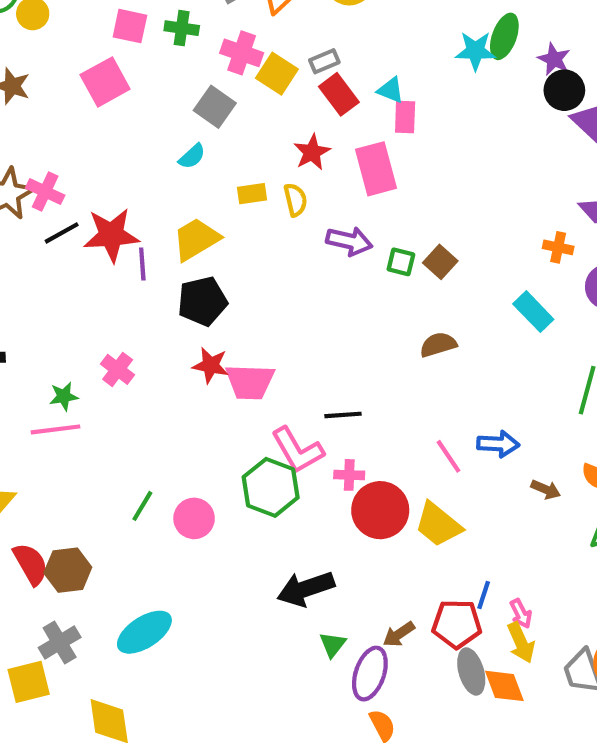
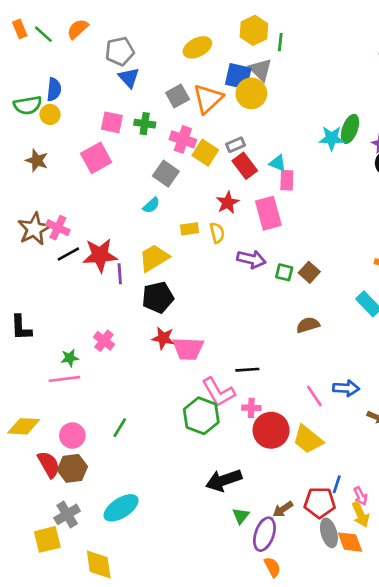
pink circle: (194, 518) -> (72, 435), moved

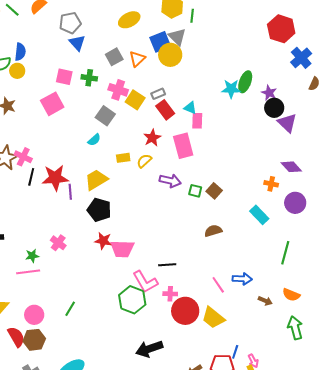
blue square: (238, 76) -> (160, 42), turned -35
orange triangle: (208, 99) -> (137, 59), size x0.7
yellow semicircle: (217, 233) -> (144, 161), turned -119
black line: (68, 254) -> (31, 177), turned -48
black pentagon: (158, 297) -> (99, 210), turned 30

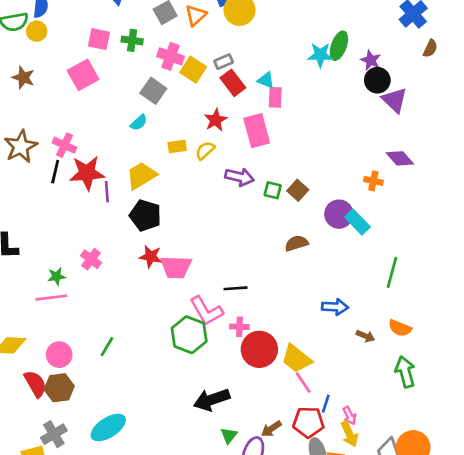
pink cross: (23, 157) -> (64, 145), moved
purple circle: (295, 203) -> (339, 214), moved
pink line: (218, 285) -> (303, 382), moved

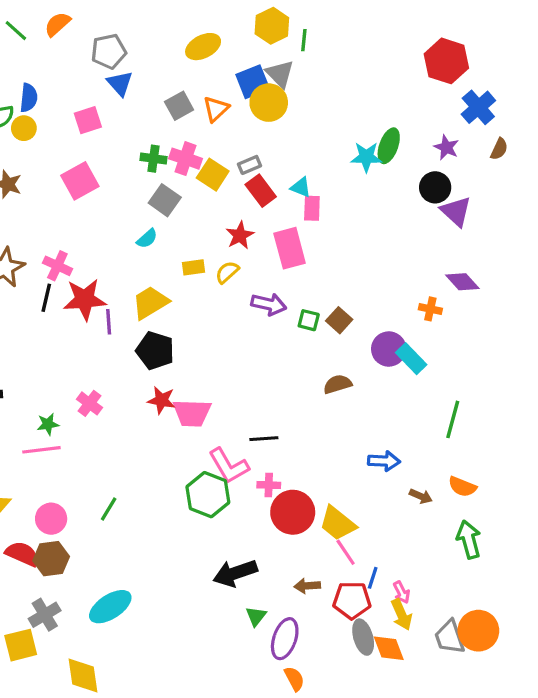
pink square: (99, 39) -> (88, 120), moved, turned -30
green cross: (132, 40) -> (153, 159), moved
purple star: (371, 60) -> (446, 147), moved
red semicircle: (35, 384) -> (22, 554), turned -36
brown arrow: (271, 429) -> (307, 586), moved, turned 30

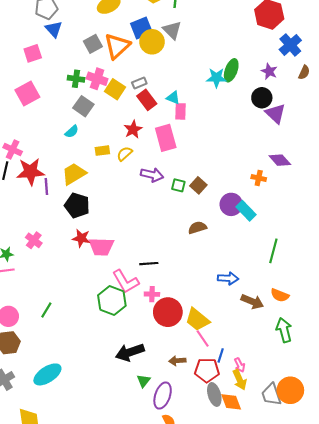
gray triangle: (280, 74) -> (172, 30), moved
orange triangle: (216, 109) -> (117, 46), size x1.5
brown arrow: (421, 496) -> (252, 302), size x1.5

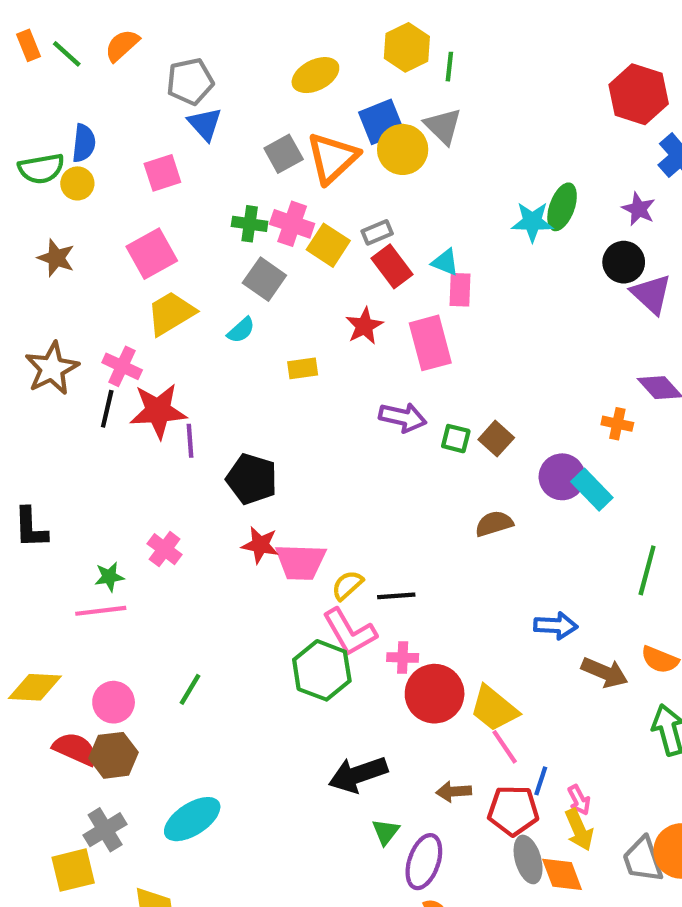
yellow semicircle: (125, 154) -> (347, 585), moved
yellow trapezoid: (74, 174) -> (171, 313), moved

